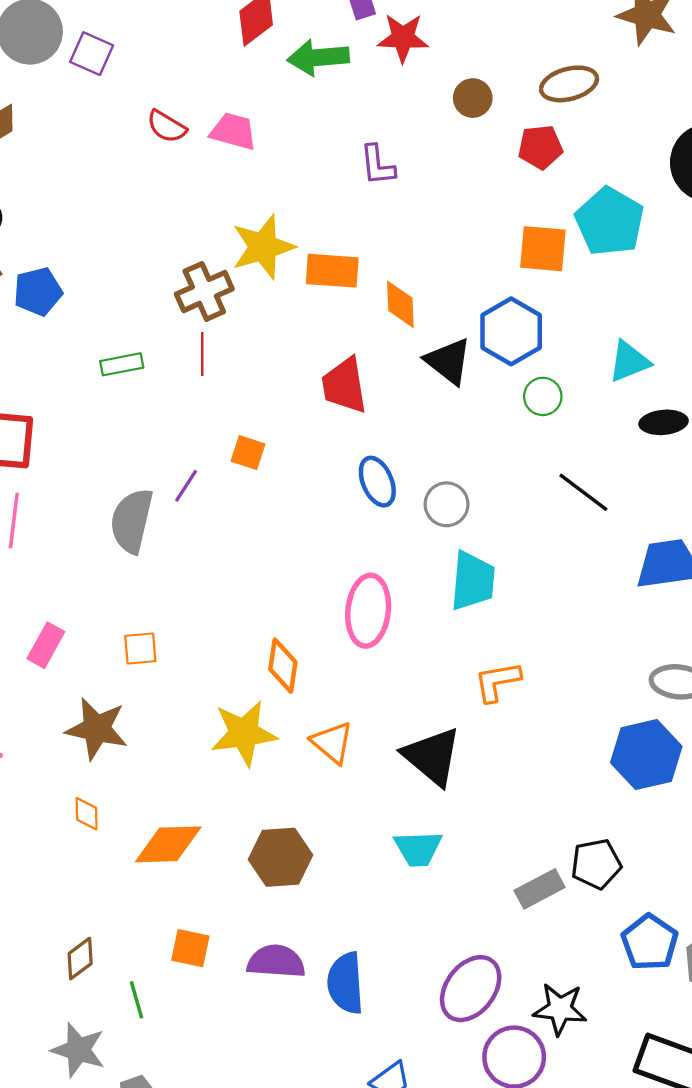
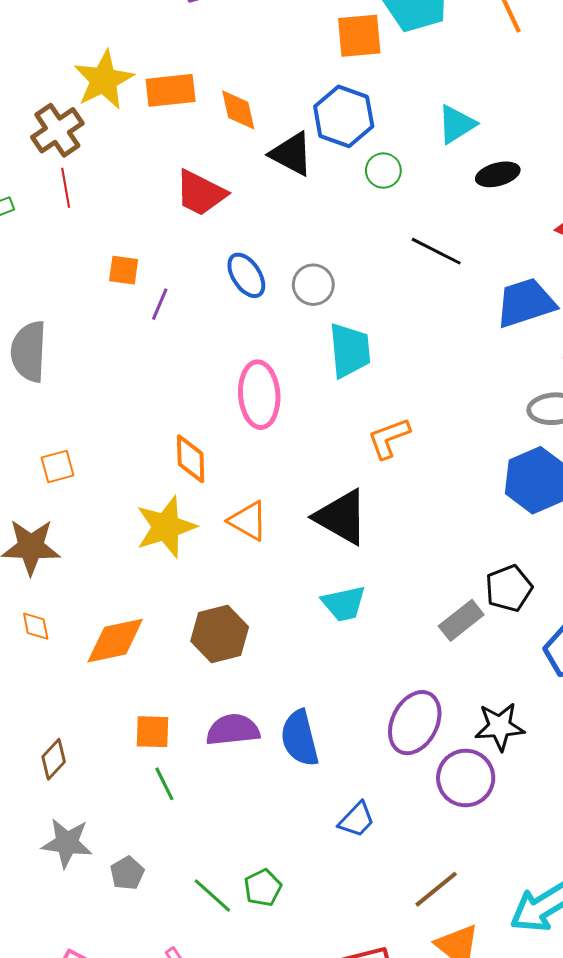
red trapezoid: (344, 386) -> (201, 193), turned -44
purple line: (186, 486) -> (160, 304), moved
green line: (137, 1000) -> (164, 784), moved

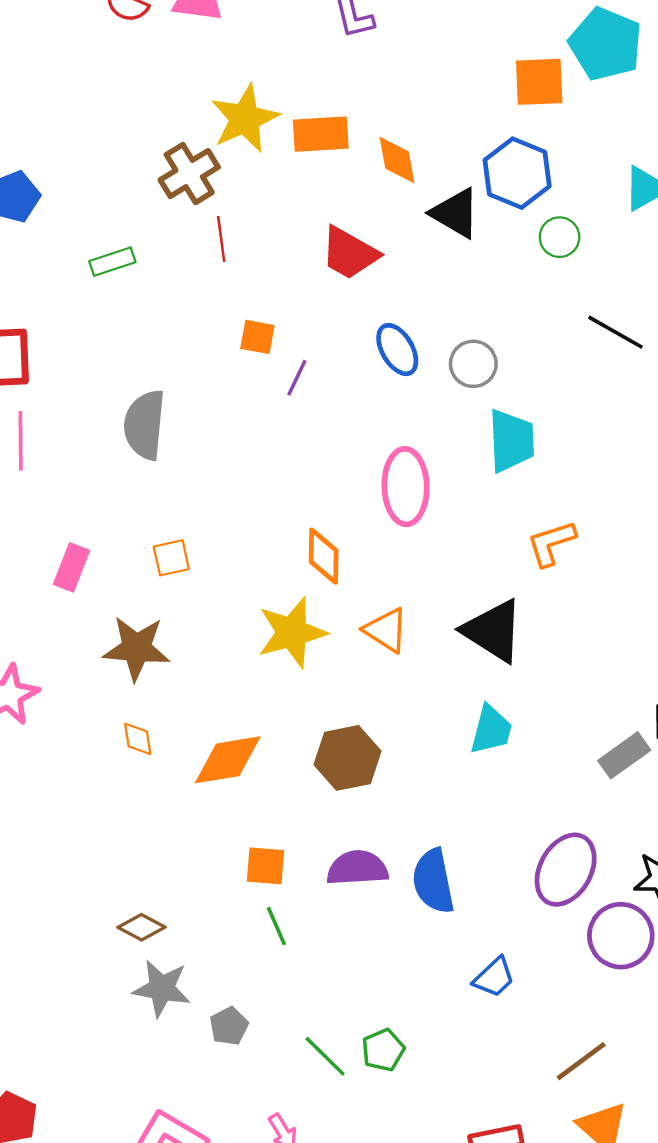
red line: (66, 188) -> (221, 239), moved
cyan trapezoid: (344, 603) -> (491, 730), turned -66
brown diamond: (54, 759) -> (141, 927), moved, turned 72

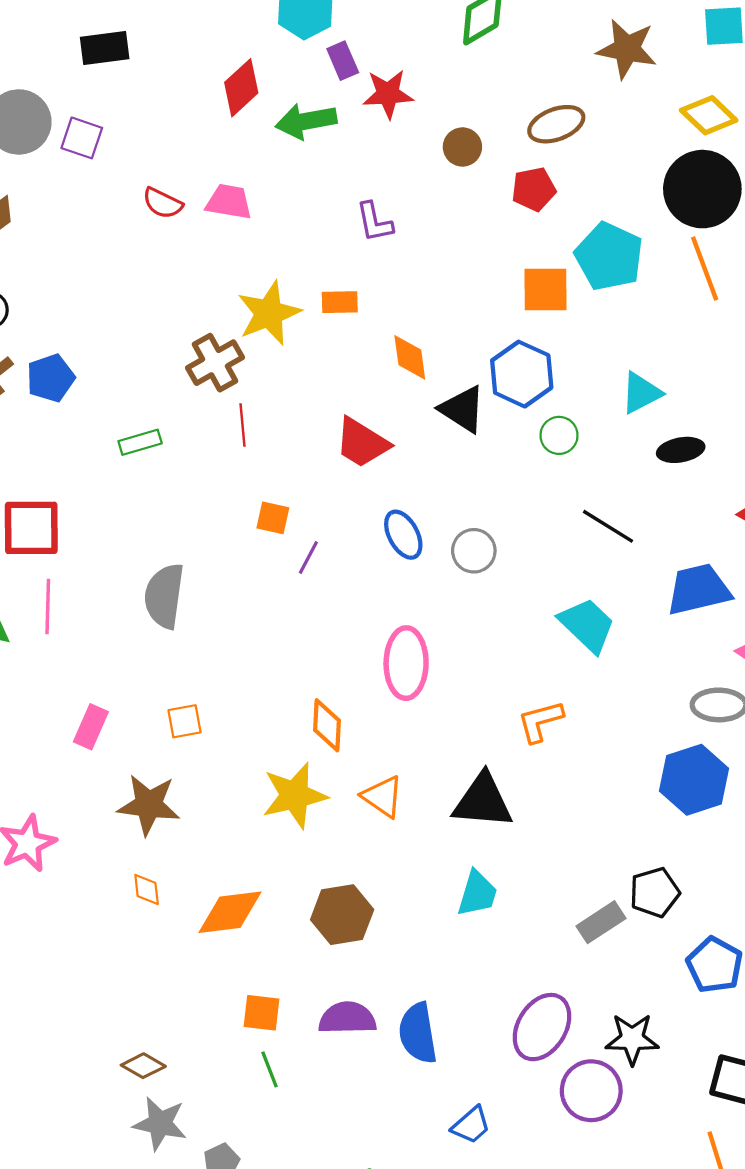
orange rectangle: (321, 134) -> (340, 302), moved, size x0.7
cyan trapezoid: (511, 441) -> (587, 625), moved, turned -46
black triangle: (493, 631) -> (483, 801), turned -30

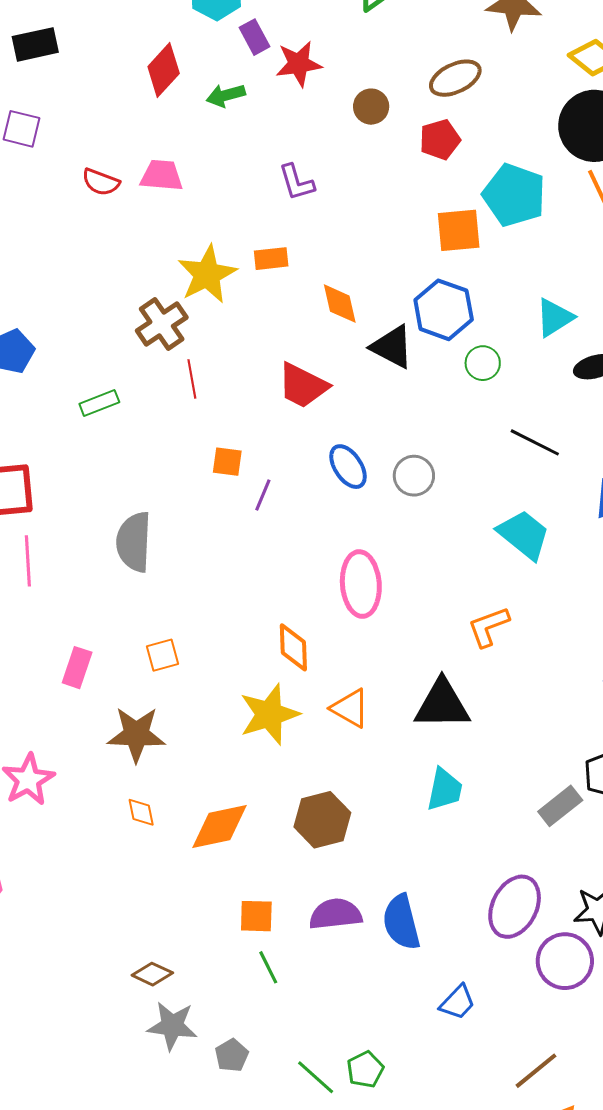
green arrow: (306, 121) -> (226, 95), size x0.7

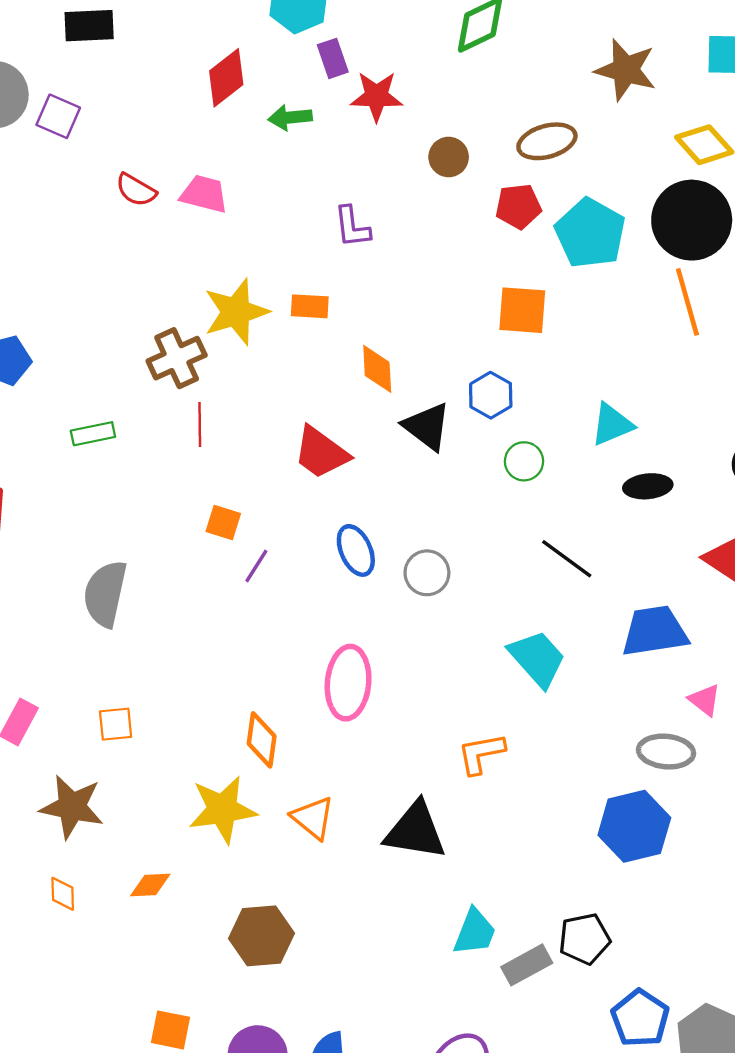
cyan pentagon: (514, 195) -> (590, 233), moved
blue hexagon: (444, 310) -> (491, 395), size x0.7
cyan trapezoid: (445, 789) -> (475, 932), moved
orange diamond: (219, 826) -> (150, 885), moved, size x0.6

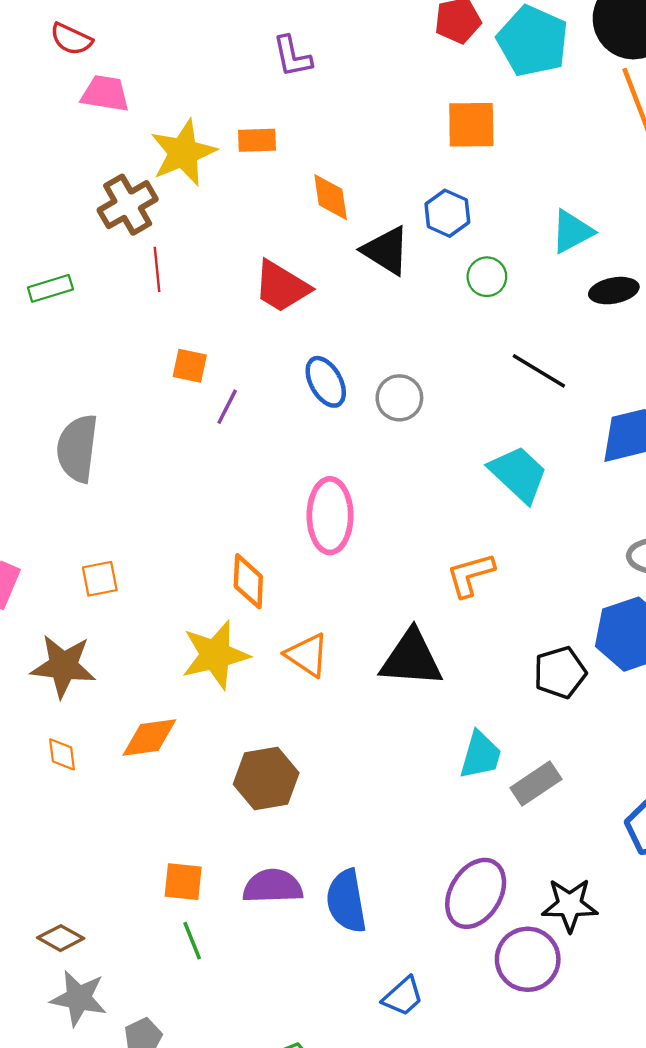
pink trapezoid: (204, 194) -> (105, 94), moved
orange diamond: (150, 885) -> (149, 738), size x1.4
black pentagon: (584, 939) -> (560, 672), moved

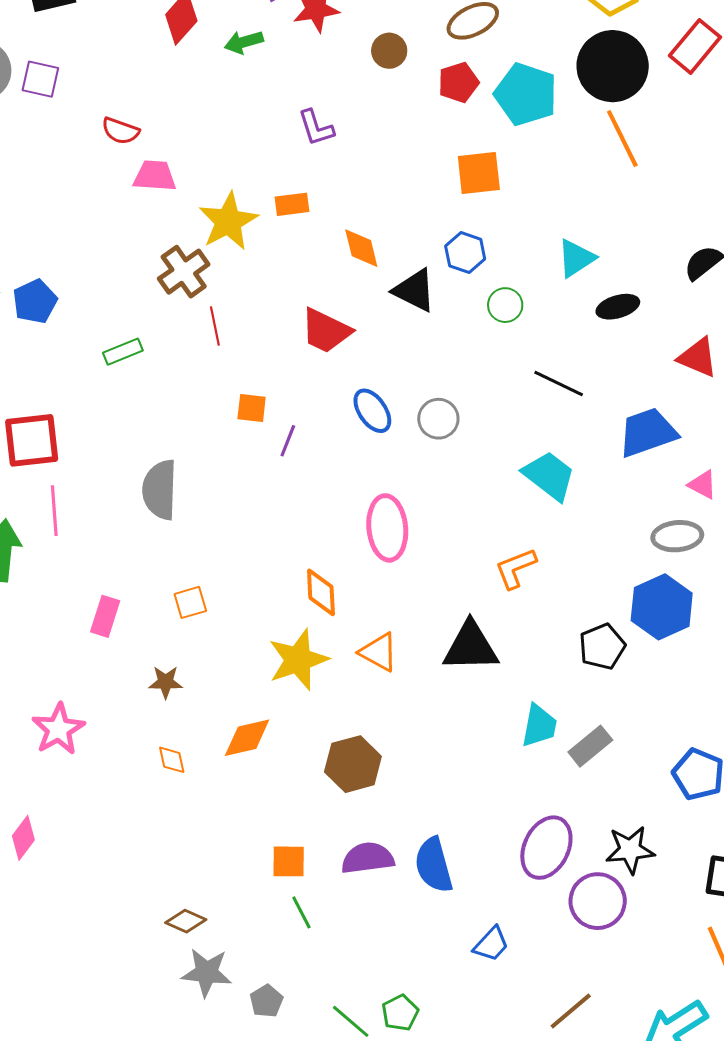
brown star: (63, 666) -> (166, 682), size x0.6

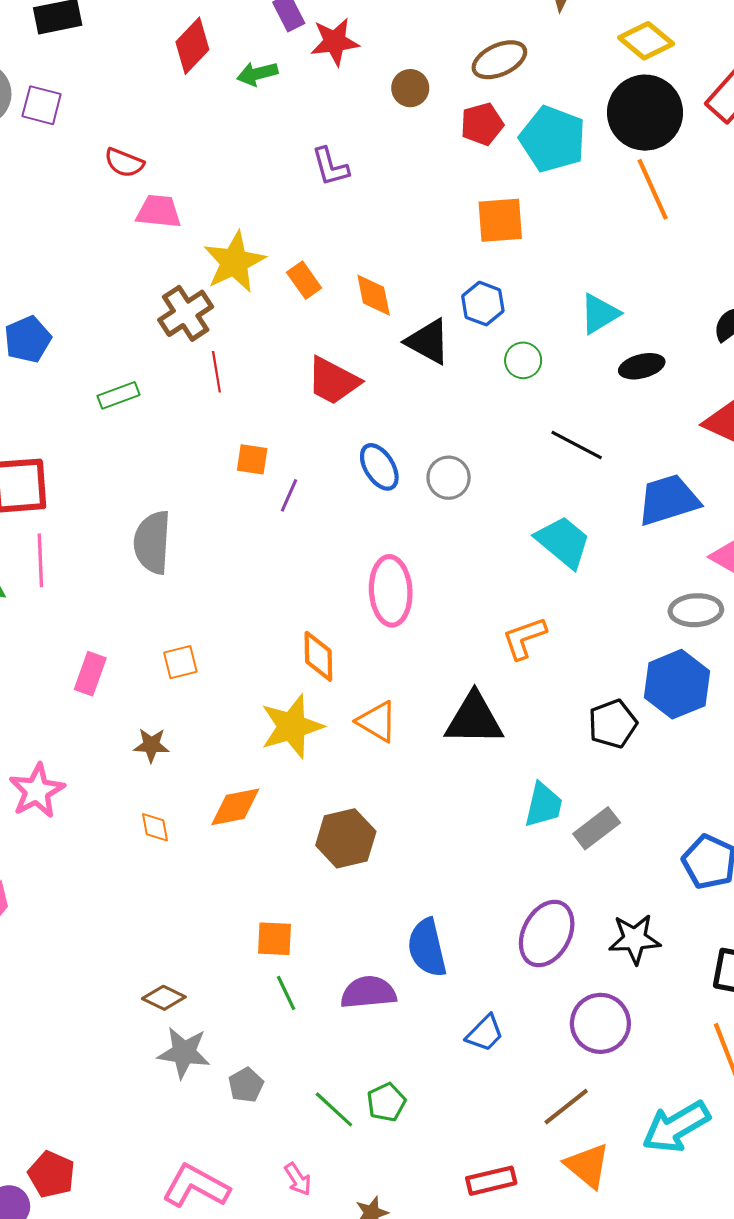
orange rectangle: (292, 204) -> (304, 280), moved, turned 60
purple semicircle: (368, 858) -> (368, 992), moved
purple circle: (598, 901) -> (600, 1023), moved

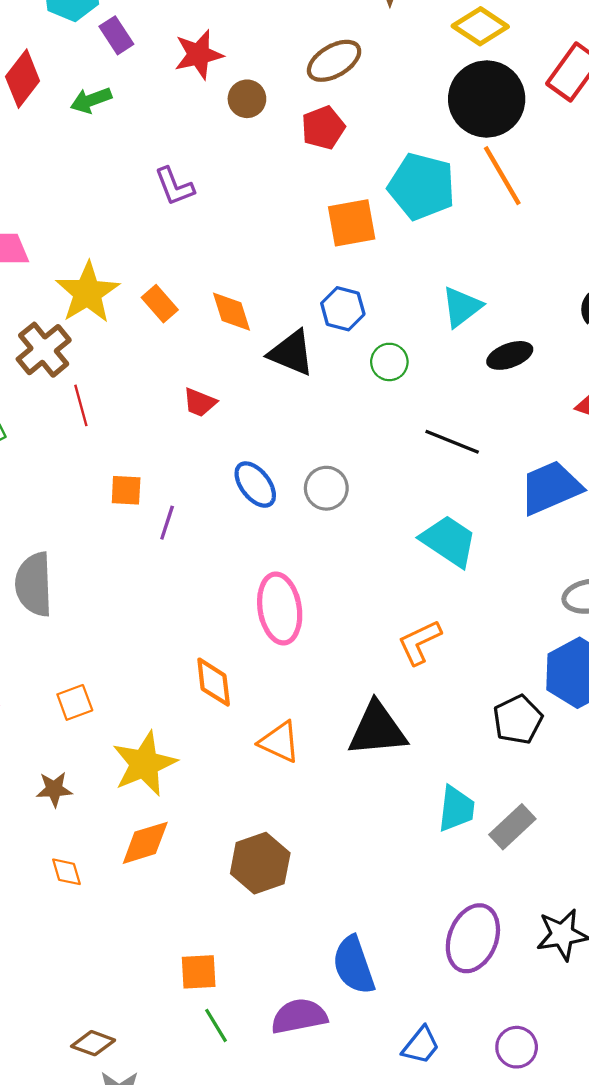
red star: (335, 42) -> (199, 55), moved
cyan pentagon: (553, 139) -> (422, 186), moved
red trapezoid: (333, 381) -> (200, 402), size x0.6
yellow star: (292, 726) -> (144, 764), moved
purple circle: (600, 1023) -> (517, 1047), moved, size x0.7

